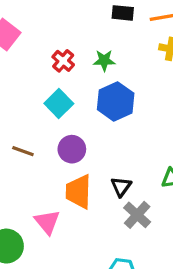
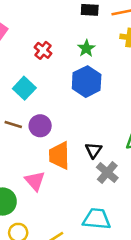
green star: (104, 60) -> (86, 48), moved, turned -30
cyan square: (59, 104) -> (24, 88), moved
purple circle: (72, 149) -> (40, 126), moved

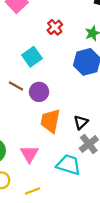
pink triangle: (35, 181) -> (29, 154), moved
cyan trapezoid: (97, 219) -> (69, 165), moved

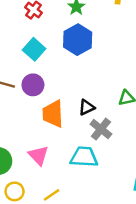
cyan square: (32, 57) -> (34, 49), moved
black triangle: (81, 122) -> (87, 107), turned 32

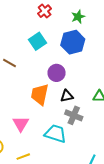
purple circle: (33, 85) -> (57, 73), moved
gray cross: (101, 129) -> (74, 115), turned -30

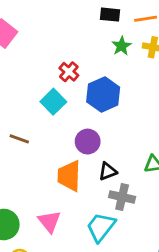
red cross: (45, 11) -> (69, 72), moved
green star: (78, 17) -> (122, 46), moved
cyan trapezoid: (55, 134) -> (101, 227), turned -60

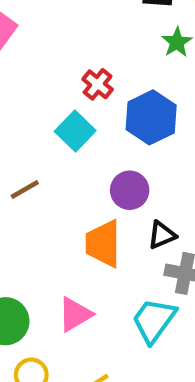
brown line: (19, 139) -> (25, 189), turned -48
pink triangle: (49, 221) -> (75, 314), turned 40

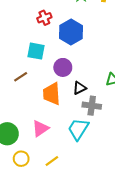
red cross: (98, 84) -> (44, 18), turned 32
cyan square: (75, 131) -> (36, 51), moved, turned -30
brown line: (25, 189) -> (21, 77), moved

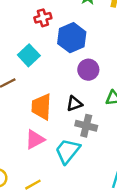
cyan square: (36, 51) -> (29, 55), turned 30
purple circle: (63, 67) -> (88, 70), moved
pink triangle: (40, 128) -> (35, 139), moved

